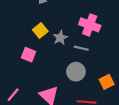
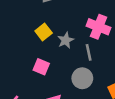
gray line: (81, 48) -> (89, 52), turned 64
pink square: (28, 55) -> (41, 67), moved

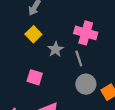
yellow square: (44, 32) -> (33, 34), moved
gray circle: (82, 78) -> (86, 84), moved

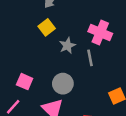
pink square: (35, 77) -> (25, 82), moved
gray circle: (86, 84) -> (63, 84), moved

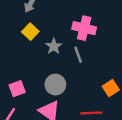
pink square: (25, 82) -> (17, 89), turned -35

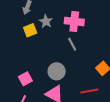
yellow square: (30, 32) -> (30, 30), turned 32
gray star: (54, 46) -> (46, 21), moved

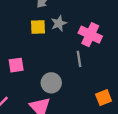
pink square: (25, 79) -> (16, 65), moved

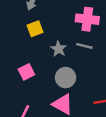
gray star: (59, 23) -> (59, 49), moved
gray line: (79, 59) -> (84, 46), turned -49

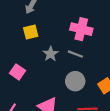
pink square: (26, 72) -> (17, 72), turned -35
gray circle: (66, 78) -> (75, 81), moved

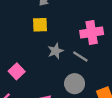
pink cross: (81, 29) -> (92, 32), turned -35
pink square: (17, 72) -> (17, 71), moved

